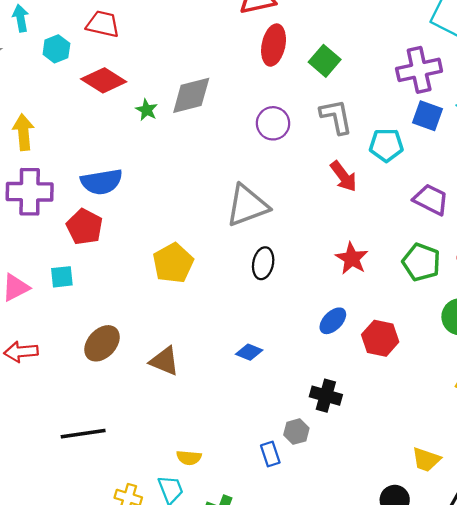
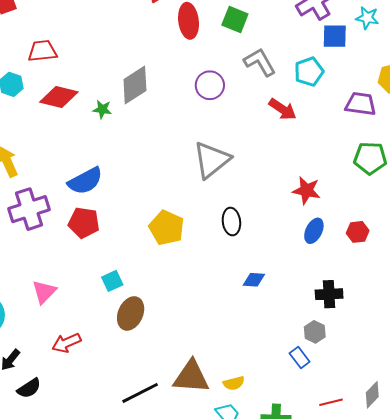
red star: (352, 258) -> (307, 190), moved
black ellipse: (263, 263) -> (231, 222), moved
cyan square: (62, 277) -> (112, 281), moved
red hexagon: (380, 338) -> (358, 232), size x0.7
brown triangle: (164, 361) -> (191, 377), moved, size x1.4

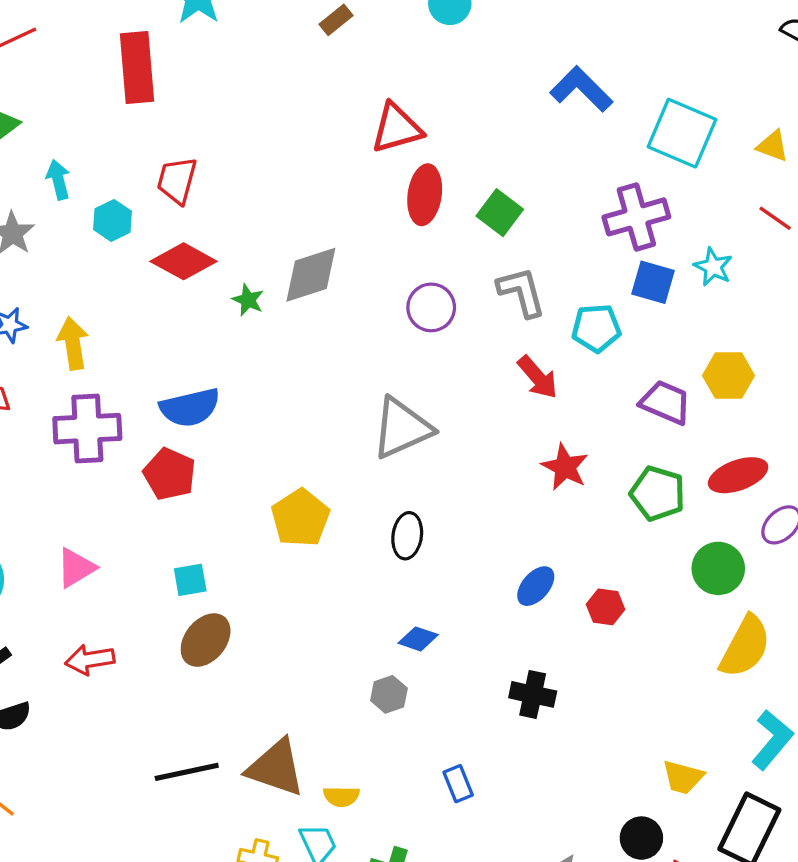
red trapezoid: (42, 51) -> (177, 180), turned -84
red star: (307, 190) -> (565, 467), moved
gray hexagon: (315, 332) -> (389, 694), moved

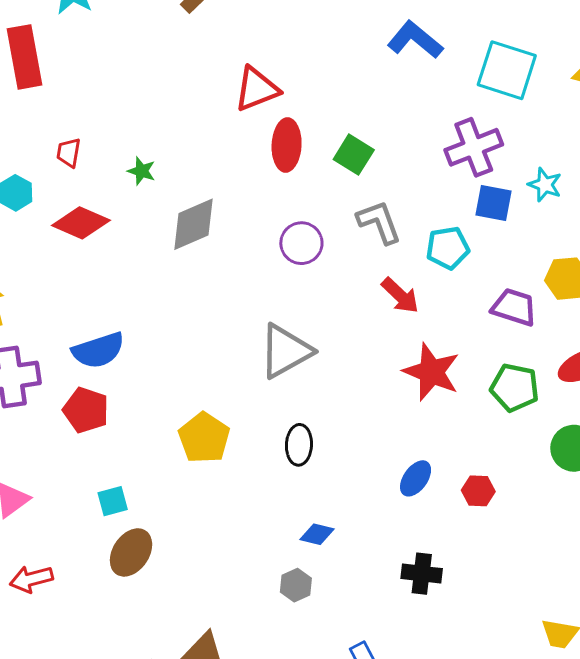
red trapezoid: (177, 180) -> (69, 153), size x0.7
green star: (248, 300) -> (142, 171), moved
red star: (565, 467) -> (431, 372), size x1.4

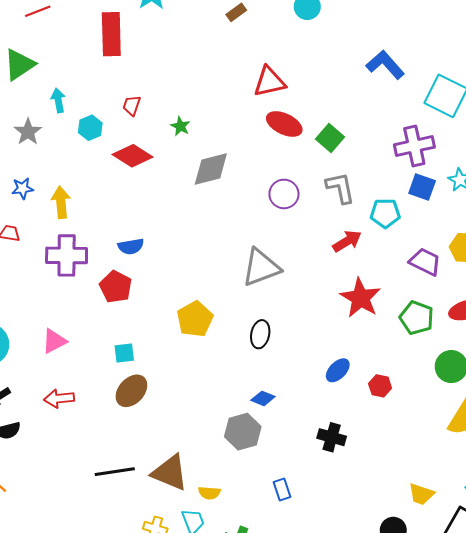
red ellipse: (287, 145) -> (284, 124), turned -76
red arrow: (400, 296) -> (347, 241), turned -84
blue semicircle: (98, 350) -> (131, 246), size x0.7
gray hexagon: (296, 585) -> (243, 432), size x1.6

